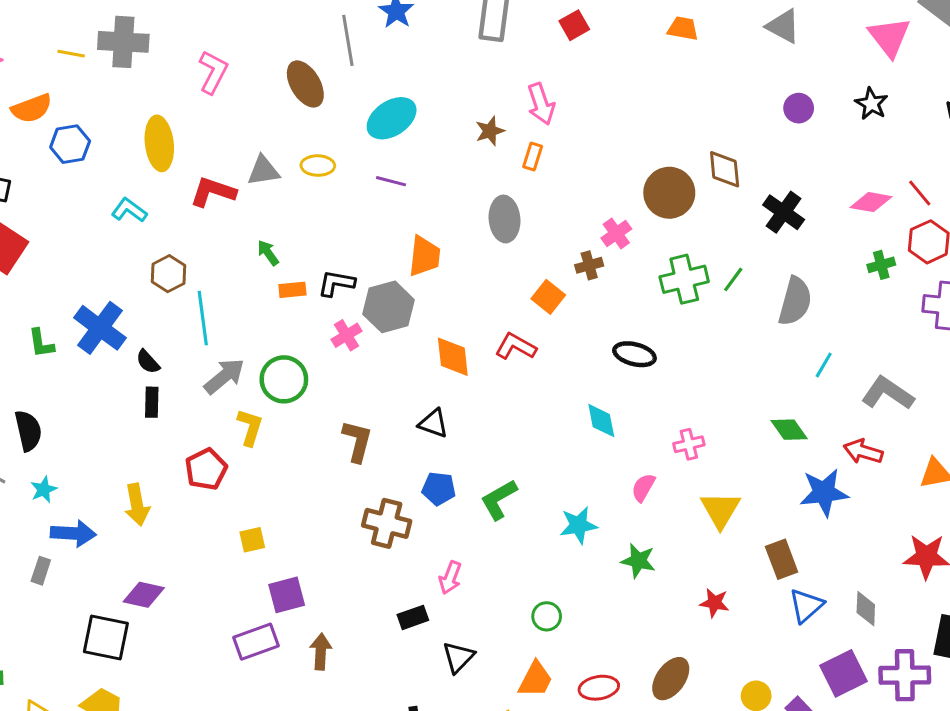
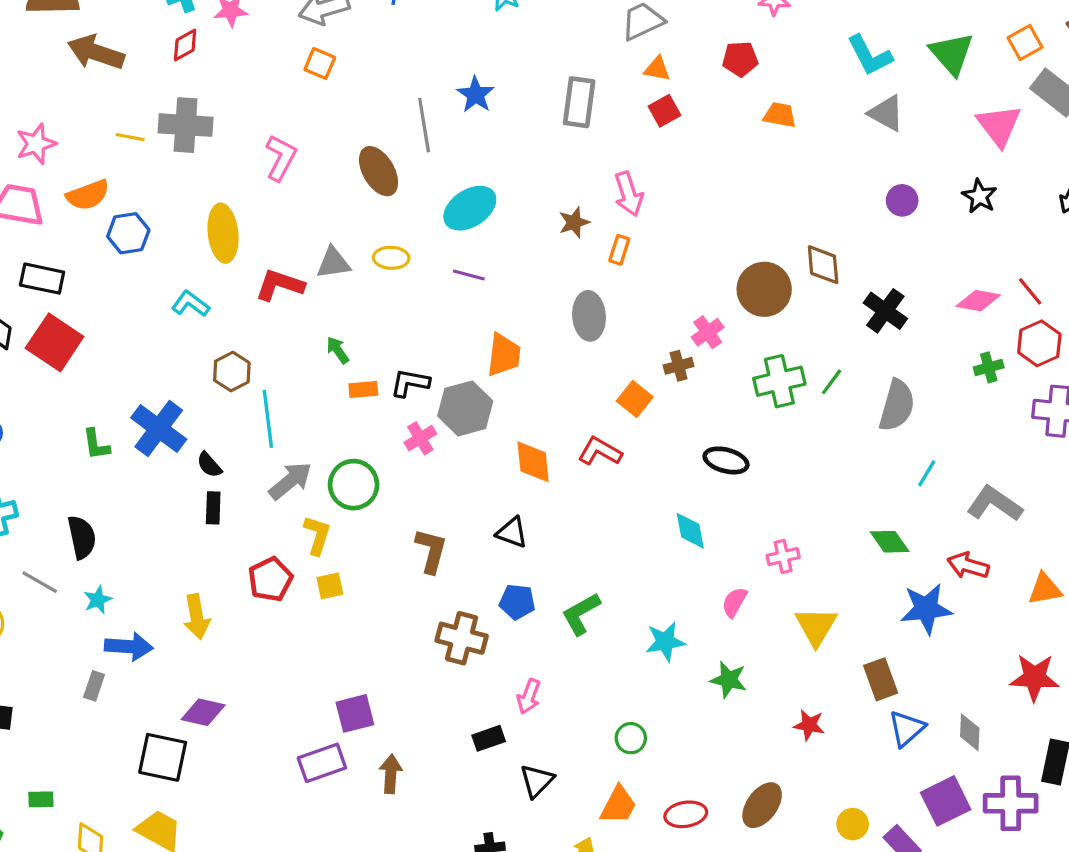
yellow square: (252, 540) -> (330, 586), moved

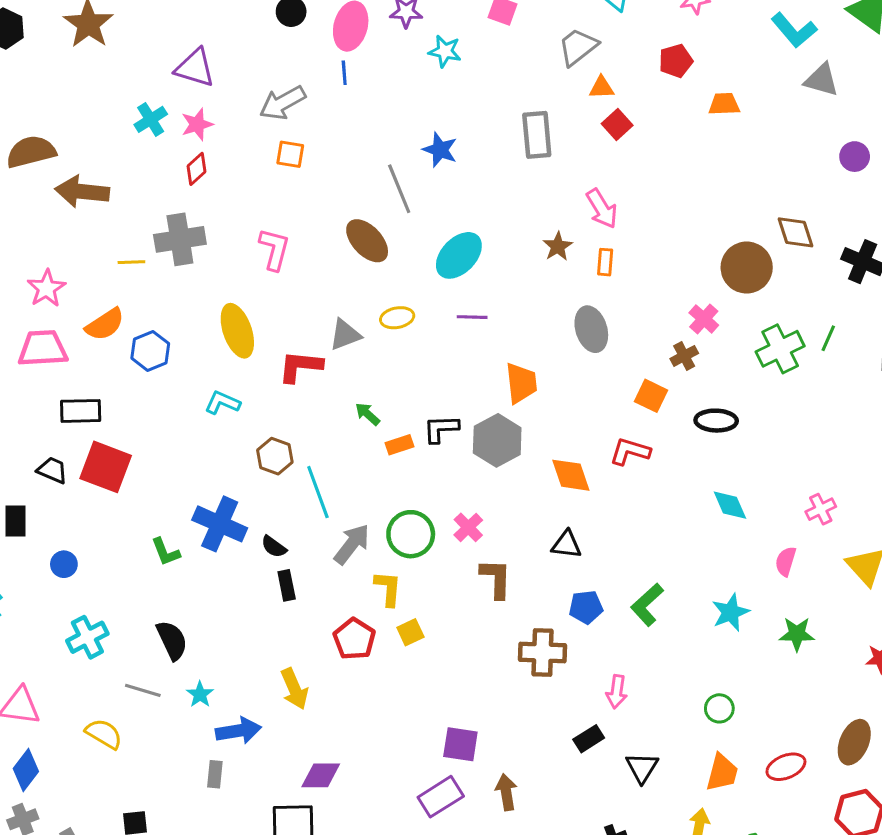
red diamond: (185, 45) -> (197, 169), moved
pink cross: (420, 438) -> (468, 527), moved
black ellipse: (726, 460) -> (716, 421), moved
purple square: (355, 713) -> (460, 744), turned 36

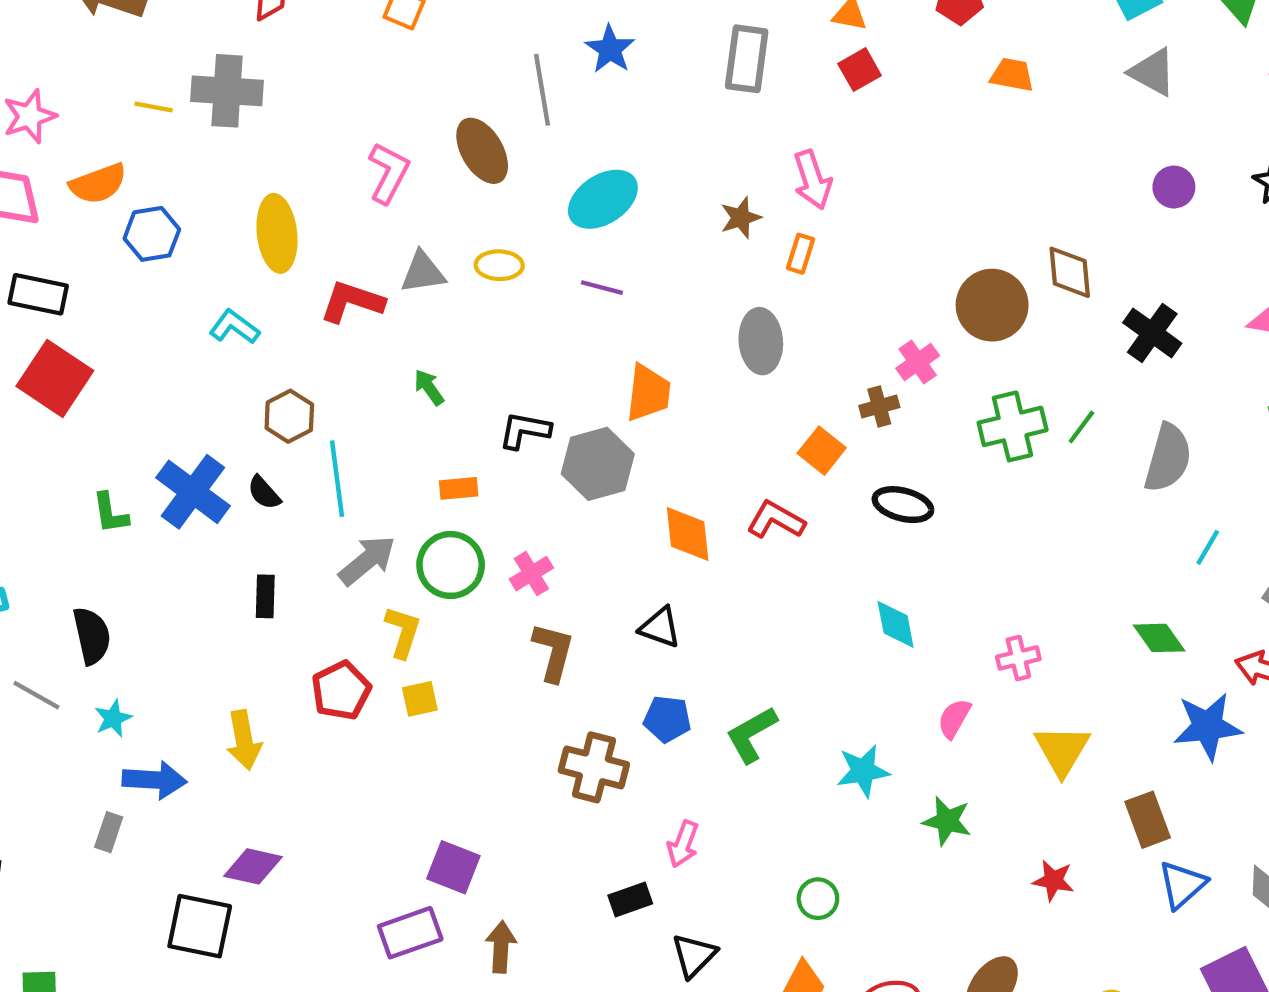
pink L-shape: (274, 249) -> (389, 173), moved
orange rectangle: (399, 445) -> (459, 488), moved
black semicircle: (274, 547) -> (264, 493), moved

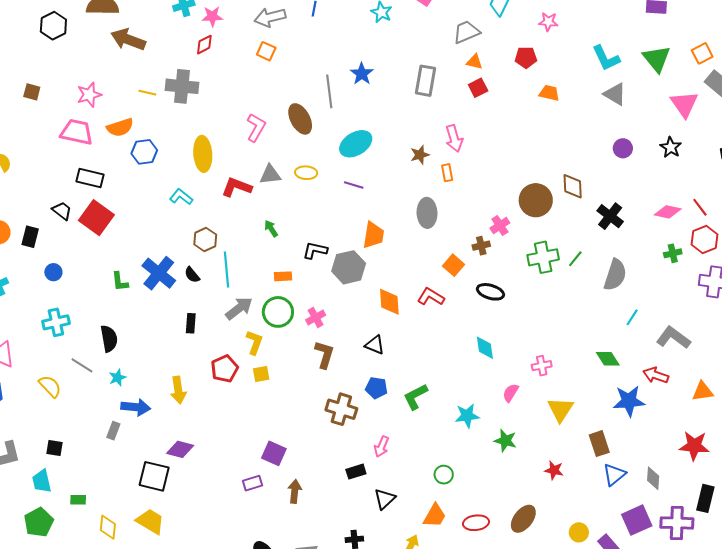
orange rectangle: (801, 254) -> (447, 173), turned -30
purple rectangle: (410, 933) -> (252, 483), size x0.7

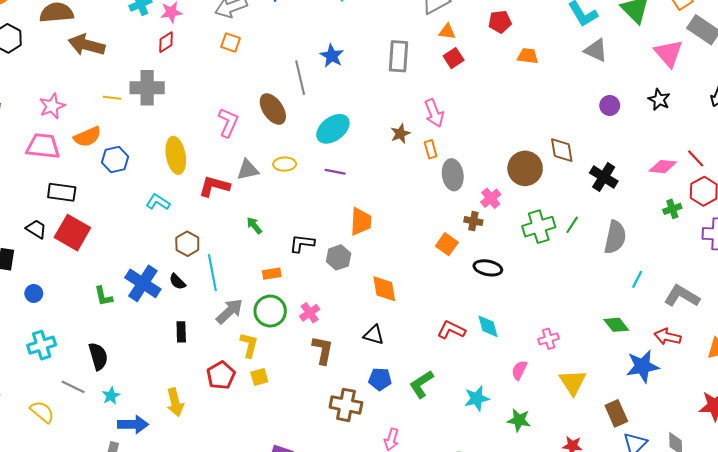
gray ellipse: (427, 213) -> (453, 175), moved
brown cross: (481, 246) -> (473, 221), turned 30
gray hexagon: (349, 267) -> (339, 257), size x0.7
red L-shape: (431, 297) -> (451, 330), moved

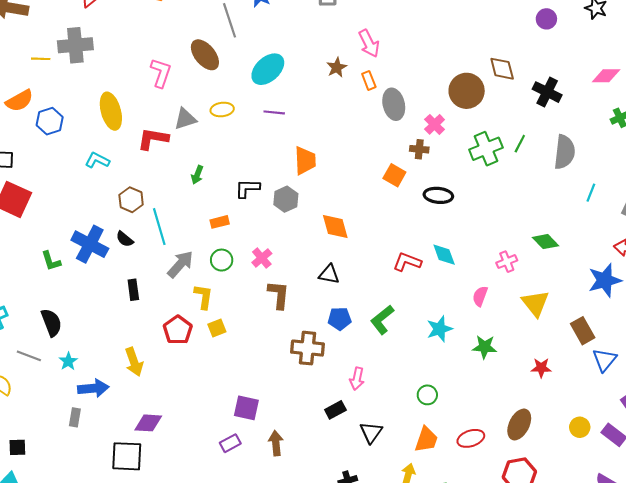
green arrow: (254, 226) -> (197, 175), turned -114
green circle: (270, 311) -> (222, 260), size x0.7
green diamond: (616, 325) -> (546, 242), moved

